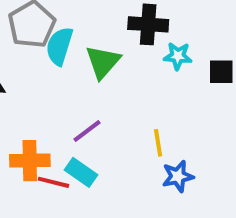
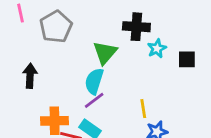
cyan semicircle: (59, 46) -> (94, 81), moved
cyan star: (178, 56) -> (157, 49), turned -30

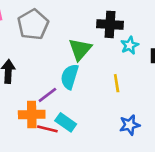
purple line: (94, 100) -> (47, 95), moved
yellow line: (143, 109) -> (117, 83), moved

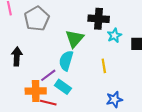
cyan rectangle: (66, 122) -> (63, 87), moved

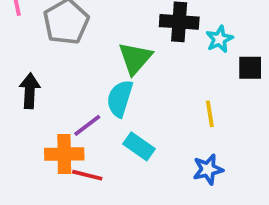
cyan star: (114, 35) -> (219, 39), moved
yellow line: (104, 66) -> (210, 114), moved
cyan rectangle: (63, 87) -> (139, 146), moved

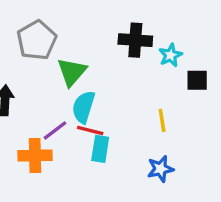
green triangle: (135, 58) -> (72, 72), moved
cyan rectangle: (139, 146) -> (100, 149), turned 64
red line: (87, 175) -> (90, 130), moved

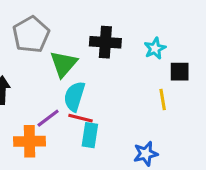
black cross: (135, 40) -> (105, 42), moved
yellow line: (162, 120) -> (163, 100), moved

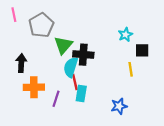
black cross: (105, 42) -> (83, 55), moved
purple line: (48, 118) -> (56, 99), moved, turned -35
red line: (81, 118) -> (75, 82), turned 63
orange cross: (29, 141) -> (34, 87), moved

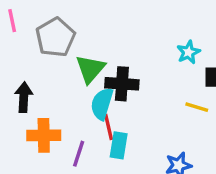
yellow line: (131, 69) -> (197, 107), turned -64

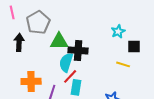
green triangle: (90, 69) -> (59, 41), turned 48
black arrow: (24, 97) -> (19, 42), moved
red line: (109, 127) -> (70, 76), turned 56

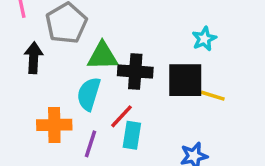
black square: (134, 46) -> (185, 80), moved, size x1.6
cyan semicircle: (66, 62) -> (89, 94), moved

